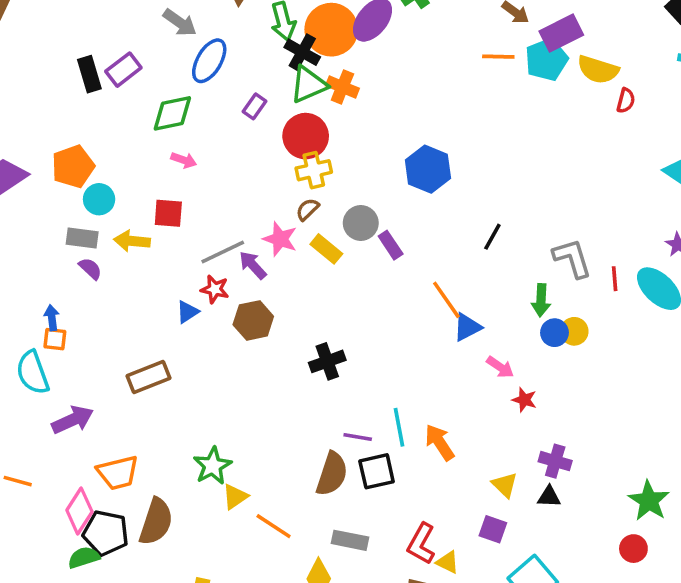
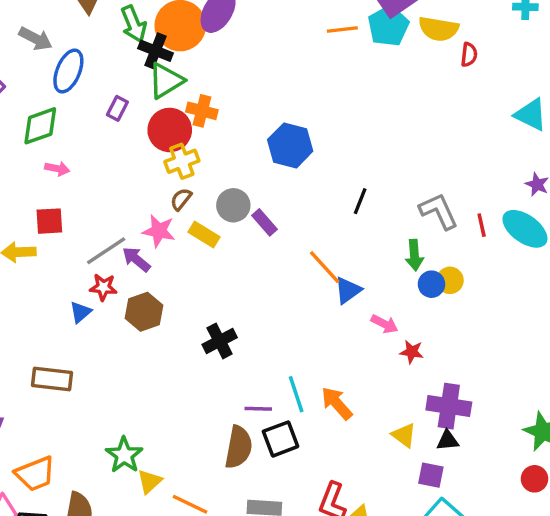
orange cross: (342, 87) -> (202, 111), moved
brown rectangle: (149, 377) -> (52, 379), turned 36
purple cross: (555, 461) -> (449, 406), size x1.4
purple square: (493, 529) -> (431, 475), moved

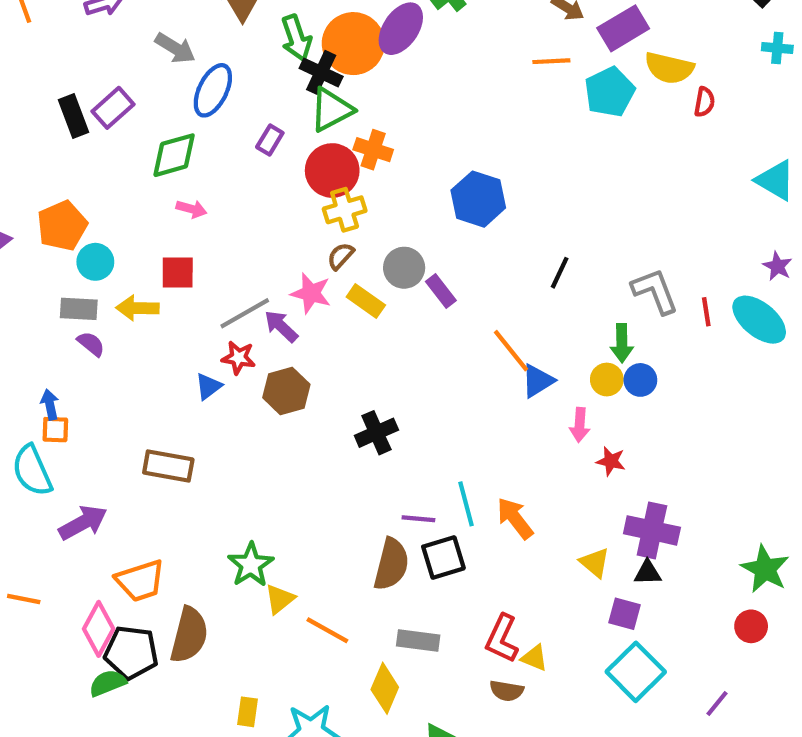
cyan pentagon: (388, 26) -> (610, 92), moved
yellow circle: (450, 280) -> (607, 380), moved
pink arrow: (384, 324) -> (580, 425), turned 64

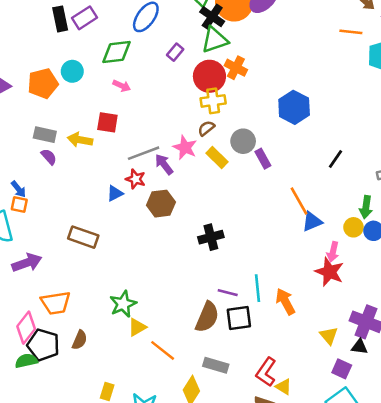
cyan circle: (95, 262) -> (72, 71), moved
blue arrow: (50, 405) -> (18, 189), turned 144
red star: (611, 461) -> (329, 272), moved, size x1.6
brown semicircle: (189, 635) -> (80, 340), size x0.6

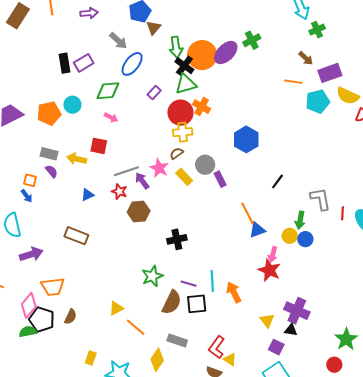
blue triangle: (115, 193) -> (87, 195), moved
orange square: (19, 204) -> (30, 180), moved
green star: (123, 304) -> (152, 276), moved

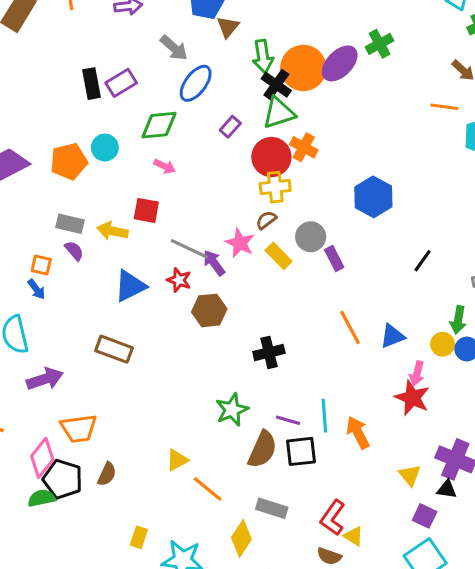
gray line: (126, 171) -> (189, 249), turned 45
blue triangle: (87, 195) -> (130, 286), size x1.6
orange line: (247, 213) -> (350, 327), moved

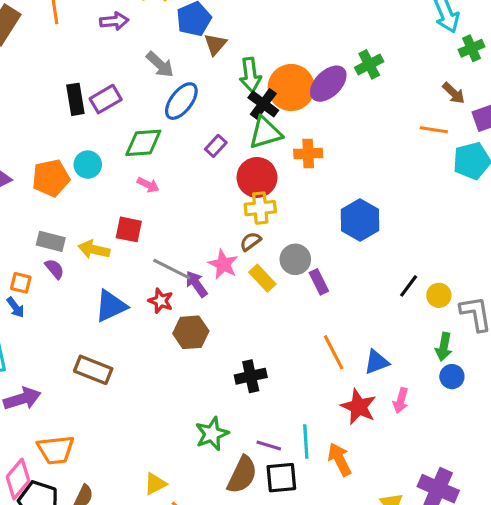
orange cross: (304, 147) -> (308, 153), moved, turned -32
yellow circle: (443, 344) -> (439, 295), moved
red star: (412, 398) -> (359, 407), moved

